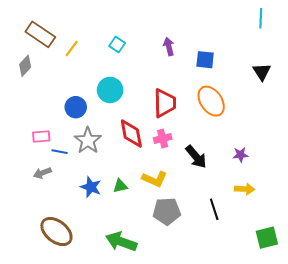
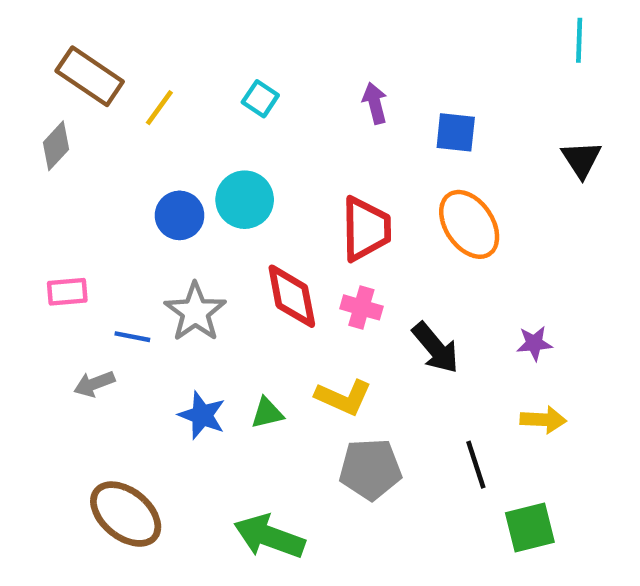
blue circle: (76, 107) -> (180, 215), moved
pink rectangle: (41, 136) -> (67, 292), moved
pink cross: (163, 139) -> (361, 307), turned 30
green square: (267, 238) -> (530, 527), moved

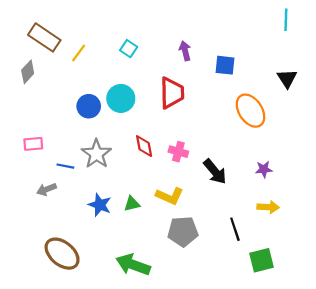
orange ellipse: (469, 224) -> (250, 111), moved
red trapezoid: (366, 229) -> (172, 93), moved
red diamond: (292, 296) -> (144, 146), size x0.7

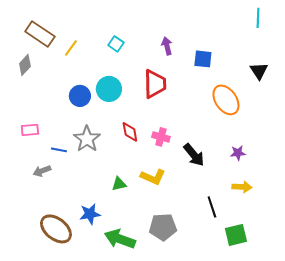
blue star: (100, 205) -> (90, 214), moved, turned -30
gray pentagon: (183, 231) -> (163, 227), moved

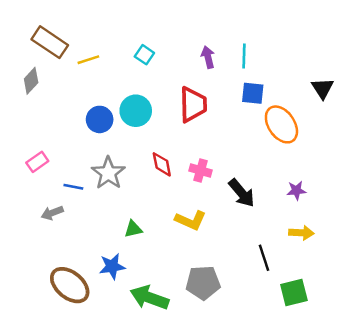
cyan line: (258, 18) -> (244, 56), moved
yellow line: (71, 48) -> (88, 60), turned 36
blue square: (203, 59) -> (253, 93), moved
pink rectangle: (30, 130) -> (37, 162), turned -30
green triangle: (119, 184) -> (133, 229), moved

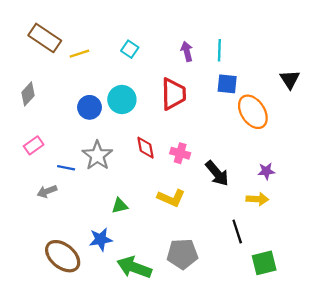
gray diamond: (31, 81) -> (28, 94), moved
yellow arrow: (301, 233) -> (257, 199), moved

